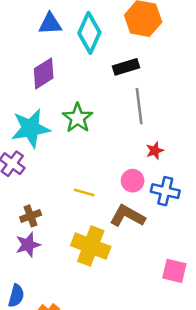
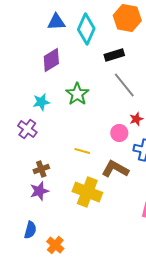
gray line: (139, 106) -> (124, 85), turned -32
cyan star: (31, 128) -> (41, 102), size x0.6
pink circle: (133, 181) -> (119, 133), moved

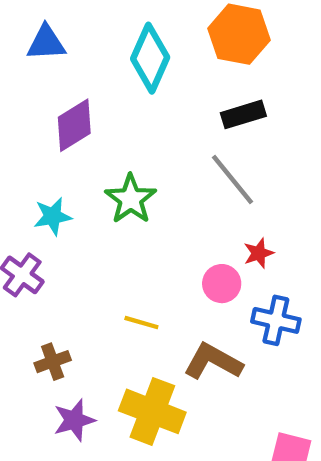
blue triangle: (56, 22) -> (46, 43), moved
black rectangle: (114, 55) -> (243, 114), moved
purple star: (39, 191) -> (74, 420), moved

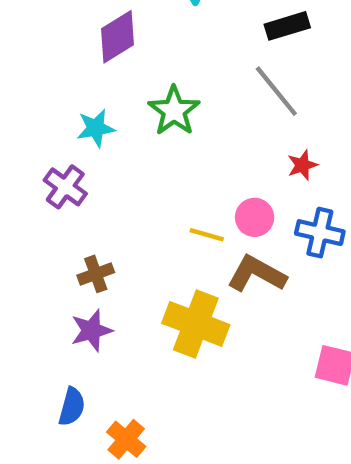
pink circle: (222, 284) -> (255, 217), moved
yellow line: (141, 323) -> (207, 235), moved
purple star: (74, 420) -> (91, 330), moved

